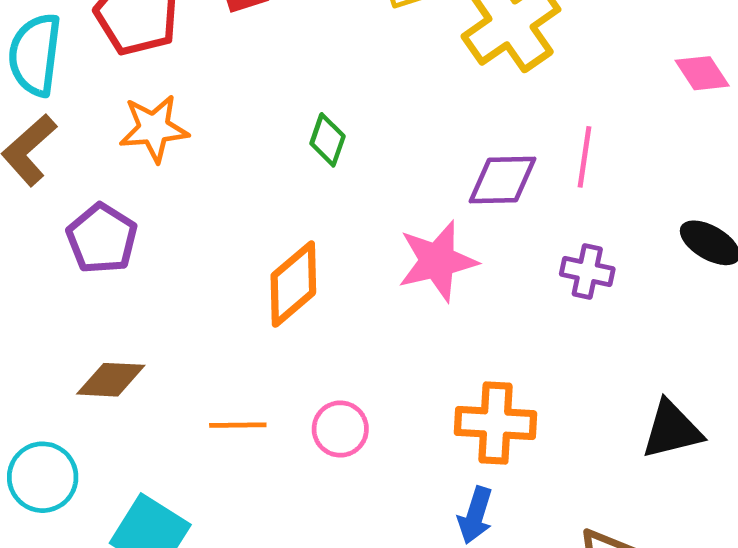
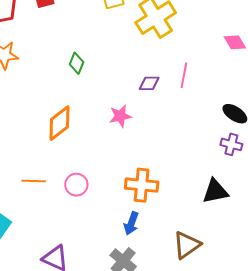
purple diamond: (502, 180) -> (149, 83), size x0.7
pink star: (437, 261) -> (120, 116), size x0.7
purple cross: (587, 272) -> (231, 144), moved

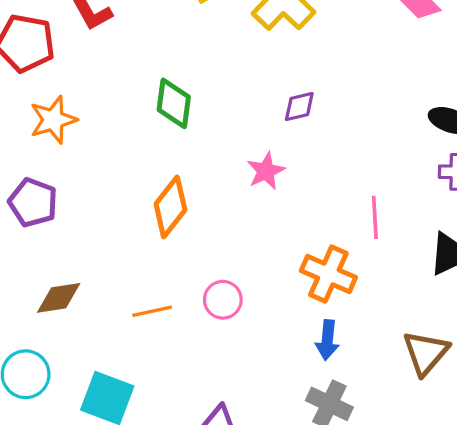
green diamond: (77, 63) -> (174, 103), size x1.4
pink line: (184, 75) -> (375, 217), moved
orange cross: (142, 185) -> (328, 274), turned 32

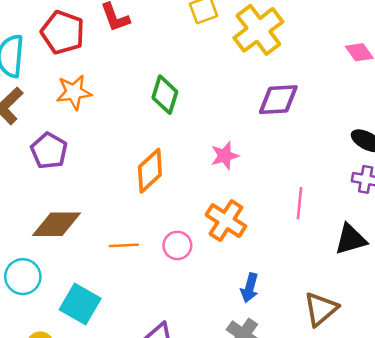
purple diamond: (299, 106) -> (278, 100), moved, size x1.6
orange cross: (328, 274) -> (226, 221), moved
brown diamond: (59, 298) -> (56, 224), size x1.4

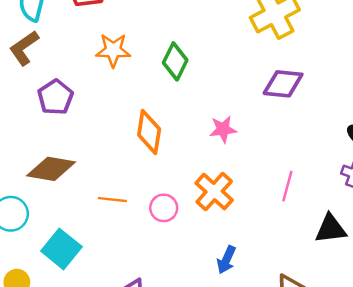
orange star: (74, 92) -> (113, 50), moved
orange diamond: (150, 171) -> (149, 132), turned -48

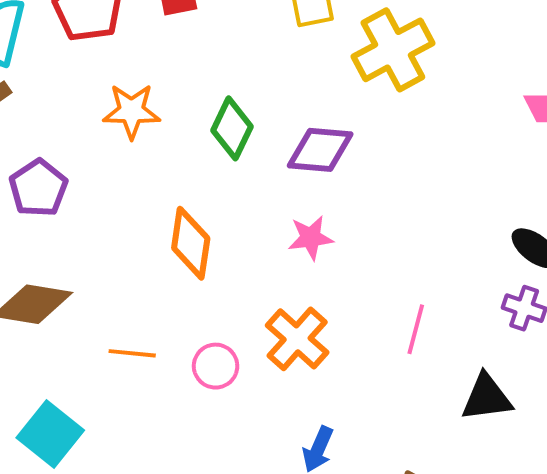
purple diamond: (283, 84) -> (320, 150), moved

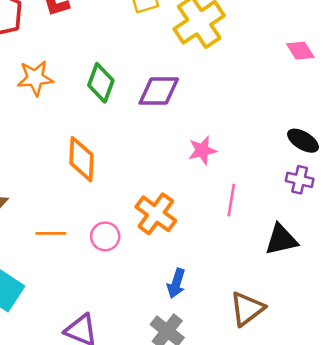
pink star: (311, 238) -> (202, 150), moved

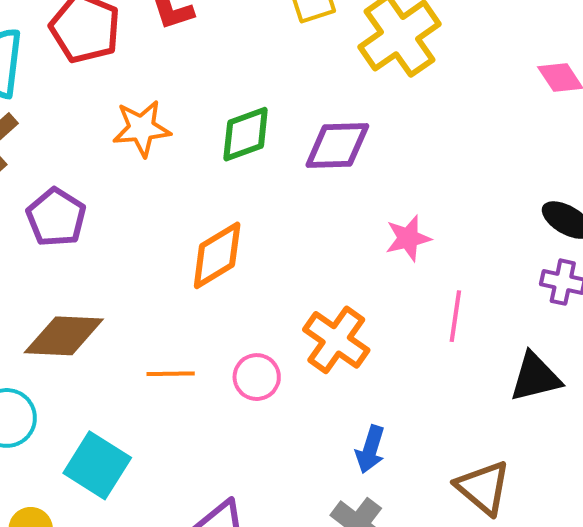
green diamond: (101, 83) -> (246, 134), turned 51
orange diamond: (81, 159) -> (217, 255), turned 57
brown triangle: (247, 309) -> (483, 488), turned -42

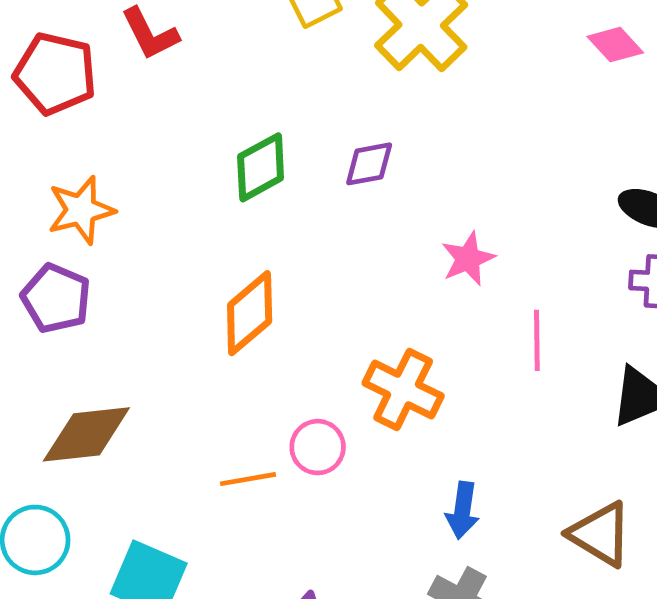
orange star: (142, 128) -> (81, 210), moved
purple diamond: (337, 145) -> (369, 164), size x0.7
orange line: (171, 374) -> (248, 479), moved

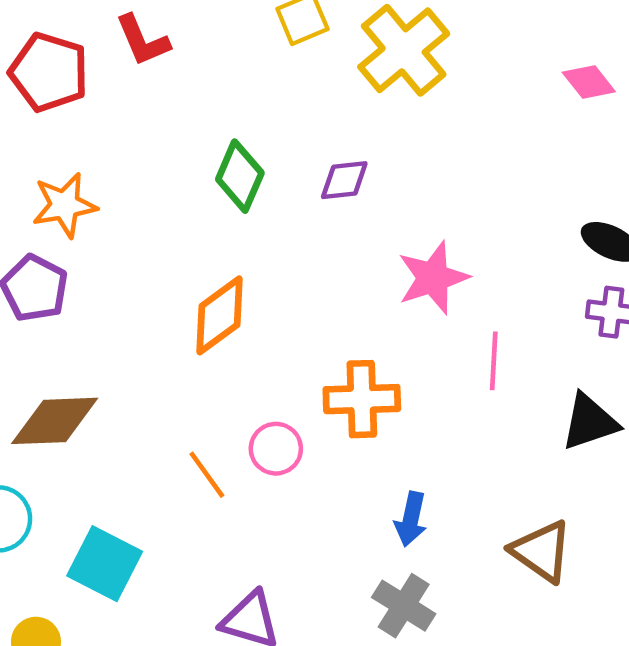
green diamond: (261, 167) -> (240, 176), turned -42
pink star: (468, 259) -> (433, 278), size x1.4
orange cross: (403, 390) -> (362, 399), turned -32
orange line: (248, 479) -> (207, 475), turned 60

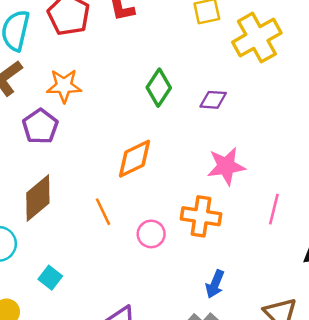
pink star: (433, 278) -> (226, 166), moved
brown diamond: (55, 421) -> (38, 198), turned -48
orange line: (207, 475) -> (103, 212), moved
cyan square: (105, 564) -> (50, 278), size x0.6

